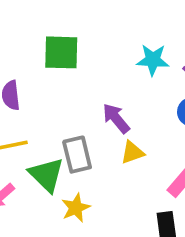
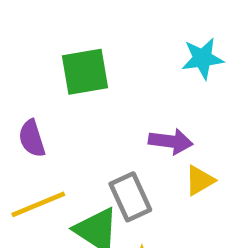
purple arrow: (116, 118) -> (171, 141), turned 148

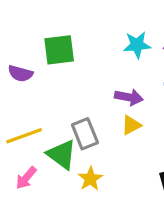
purple semicircle: (32, 138) -> (20, 73), moved, turned -60
purple arrow: (171, 141) -> (129, 97), moved

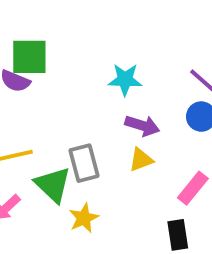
cyan star: (137, 45) -> (125, 80), moved
green square: (59, 50) -> (29, 57), moved

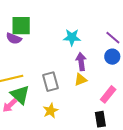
purple arrow: (142, 126) -> (81, 62), turned -114
green triangle: (53, 185) -> (20, 95), moved

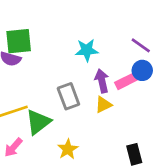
gray rectangle: (50, 82) -> (68, 96), moved
pink rectangle: (108, 94) -> (127, 81), moved, turned 30
green triangle: (20, 95) -> (38, 122), moved, turned 45

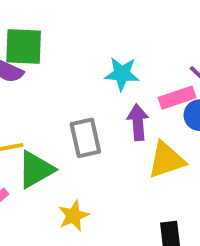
pink rectangle: (127, 81) -> (177, 98), moved
yellow triangle: (103, 105) -> (166, 160), moved, size x1.5

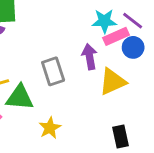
cyan star: (122, 74) -> (104, 21), moved
green triangle: (36, 169) -> (20, 97), turned 40

